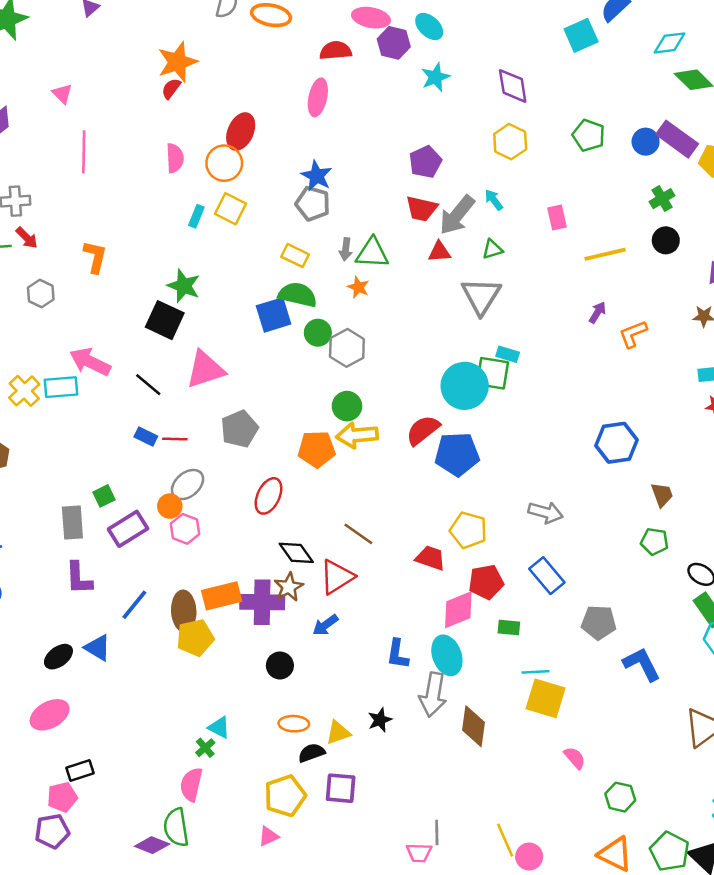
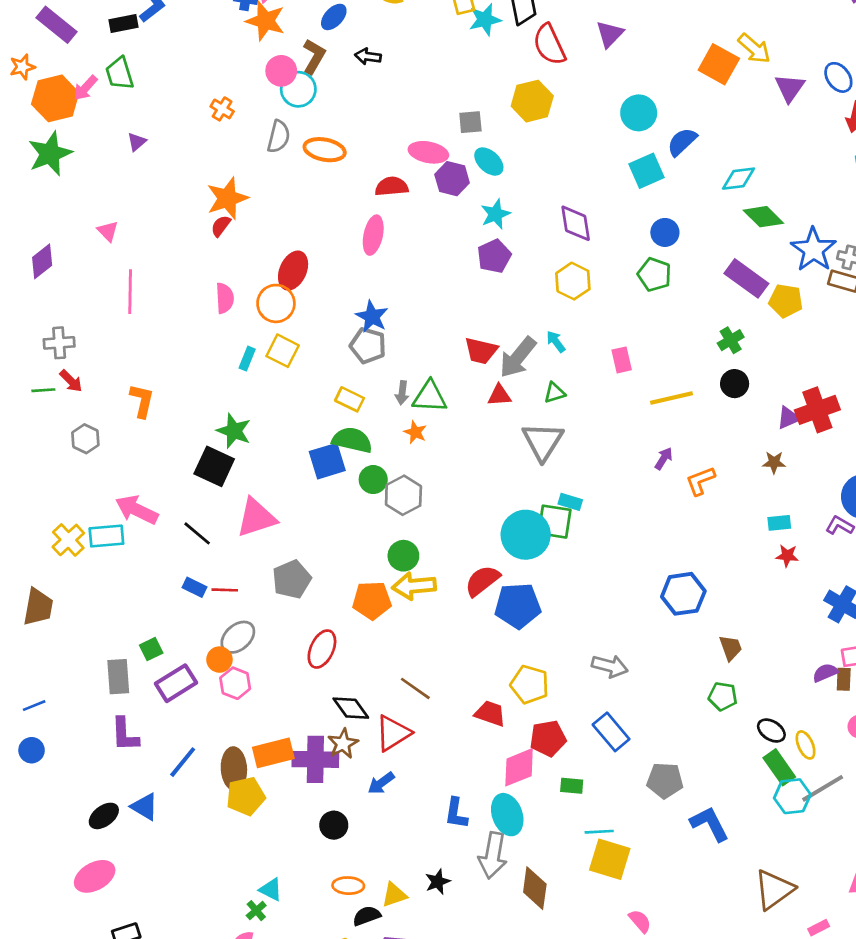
blue circle: (646, 142) -> (665, 232), moved
purple pentagon: (425, 162) -> (494, 256), moved

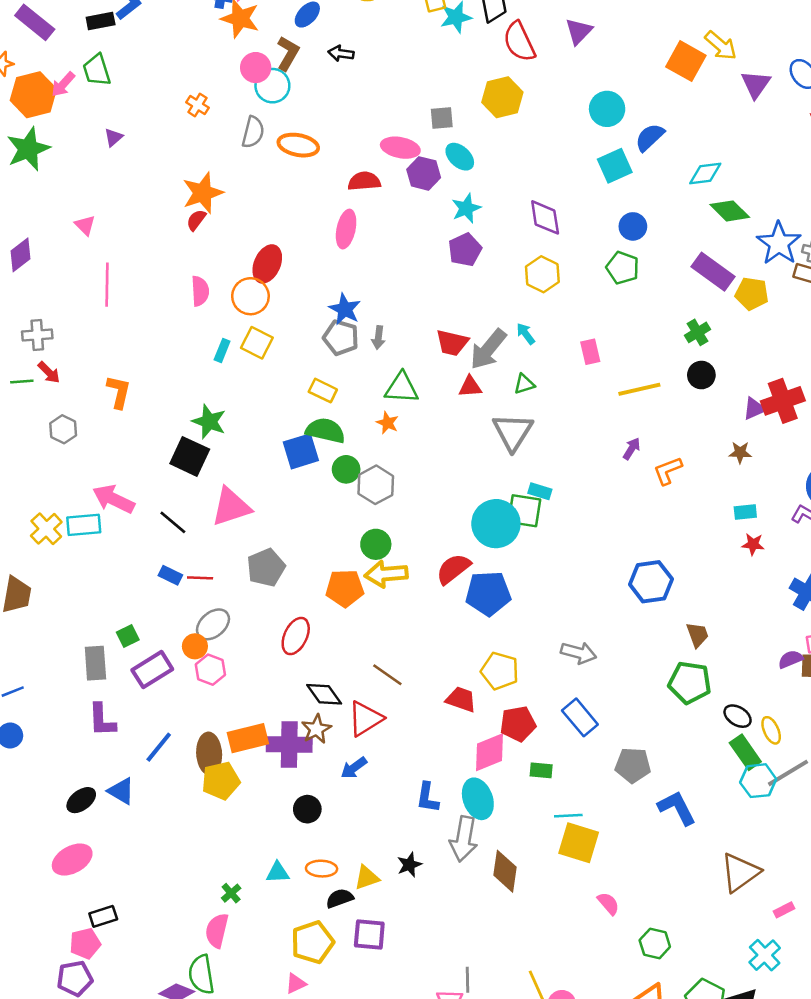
gray arrow: (402, 393) -> (378, 338), moved
green pentagon: (723, 696) -> (690, 683), size x1.5
cyan triangle: (271, 890) -> (278, 872), moved, turned -30

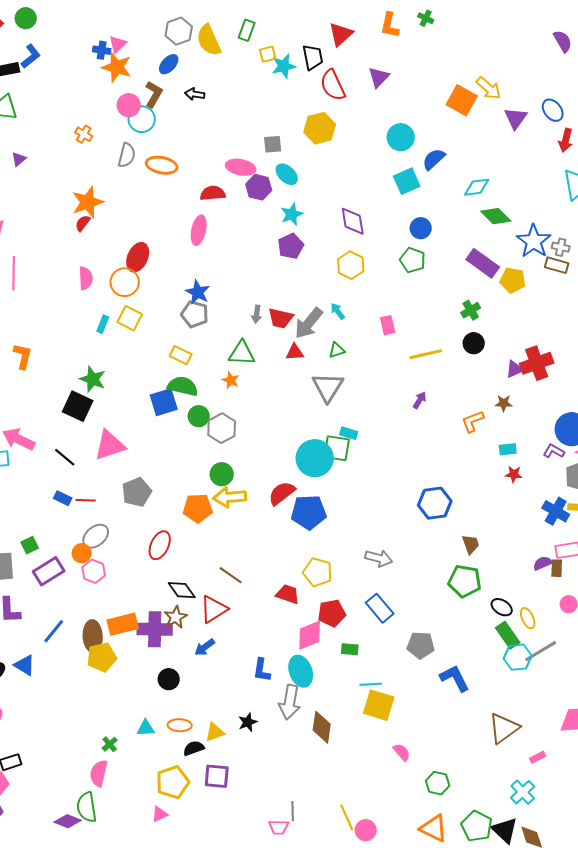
gray arrow: (378, 338) -> (257, 314), moved
orange L-shape: (668, 471) -> (473, 421), moved

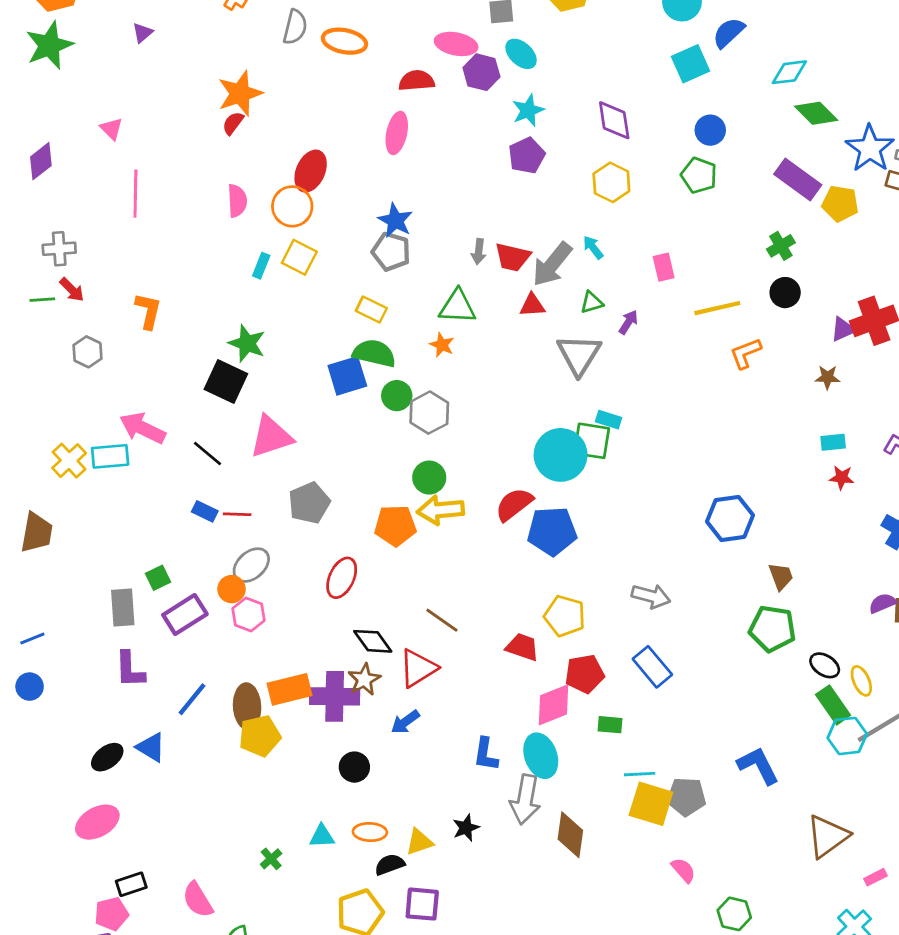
purple arrow: (420, 400) -> (628, 322), moved
orange L-shape: (473, 421) -> (746, 353), moved
gray pentagon: (421, 645) -> (686, 797), moved
pink semicircle: (99, 773) -> (198, 900), moved, turned -44

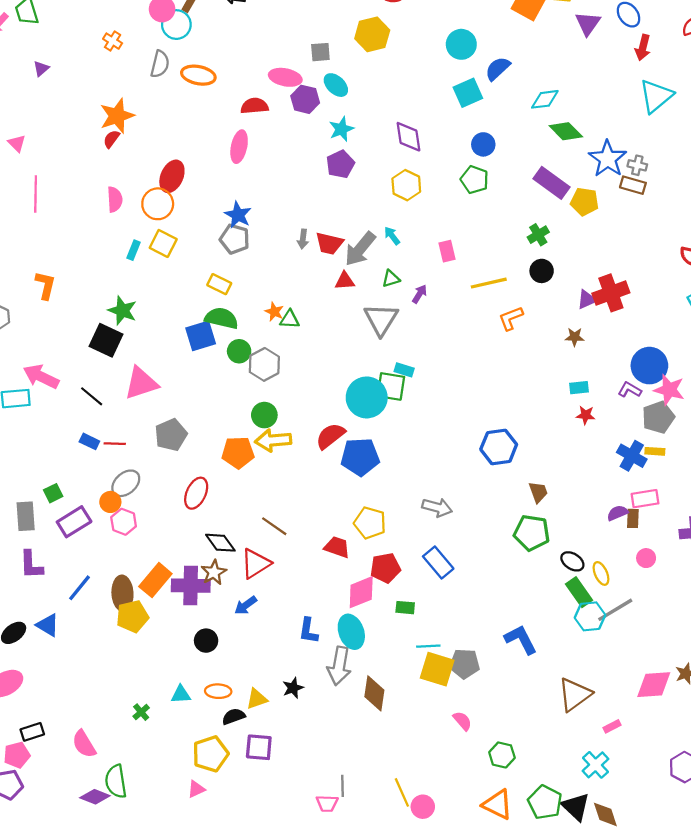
green triangle: (457, 307) -> (290, 319), moved, size x0.7
orange rectangle: (289, 689) -> (155, 580), turned -36

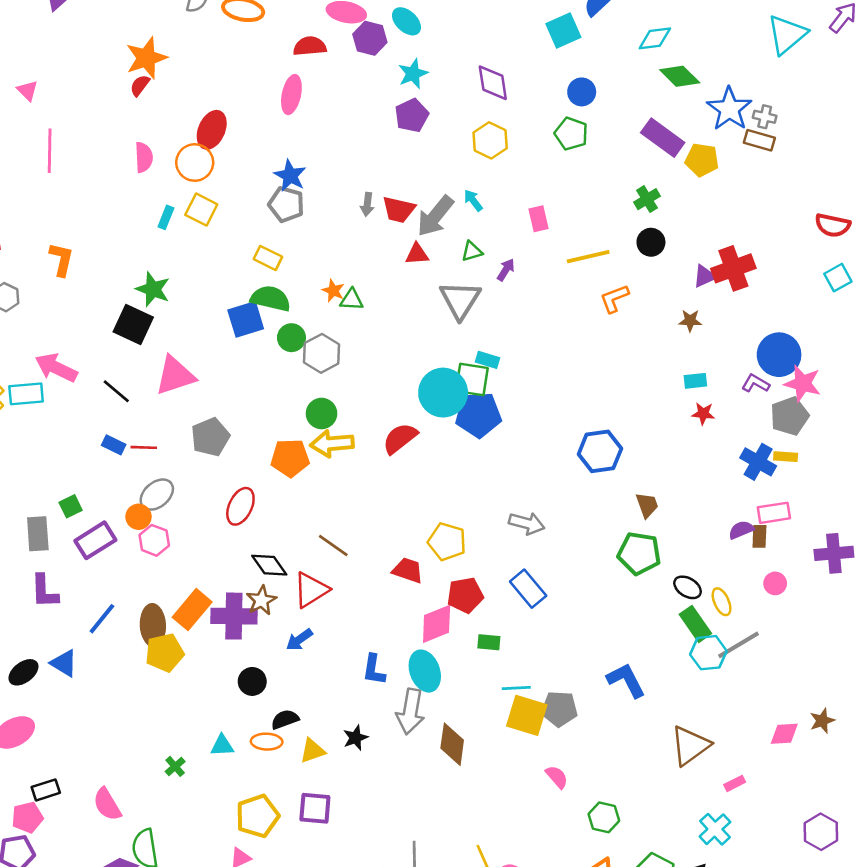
blue pentagon: (360, 457) -> (478, 415), moved
pink diamond: (654, 685) -> (784, 734), size x0.7
black semicircle: (234, 716) -> (285, 719), moved

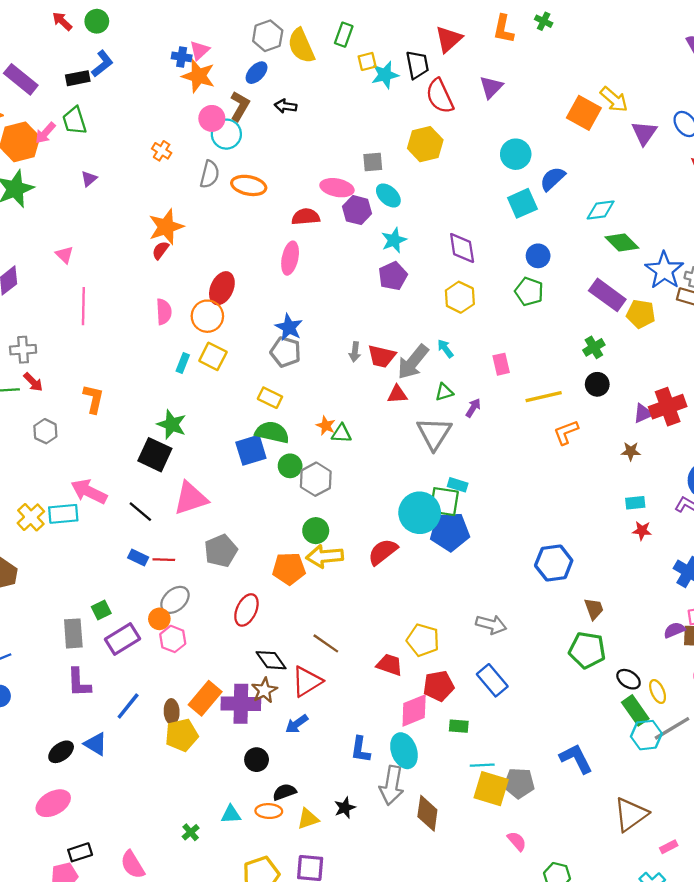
brown ellipse: (153, 625) -> (172, 712), size x0.7

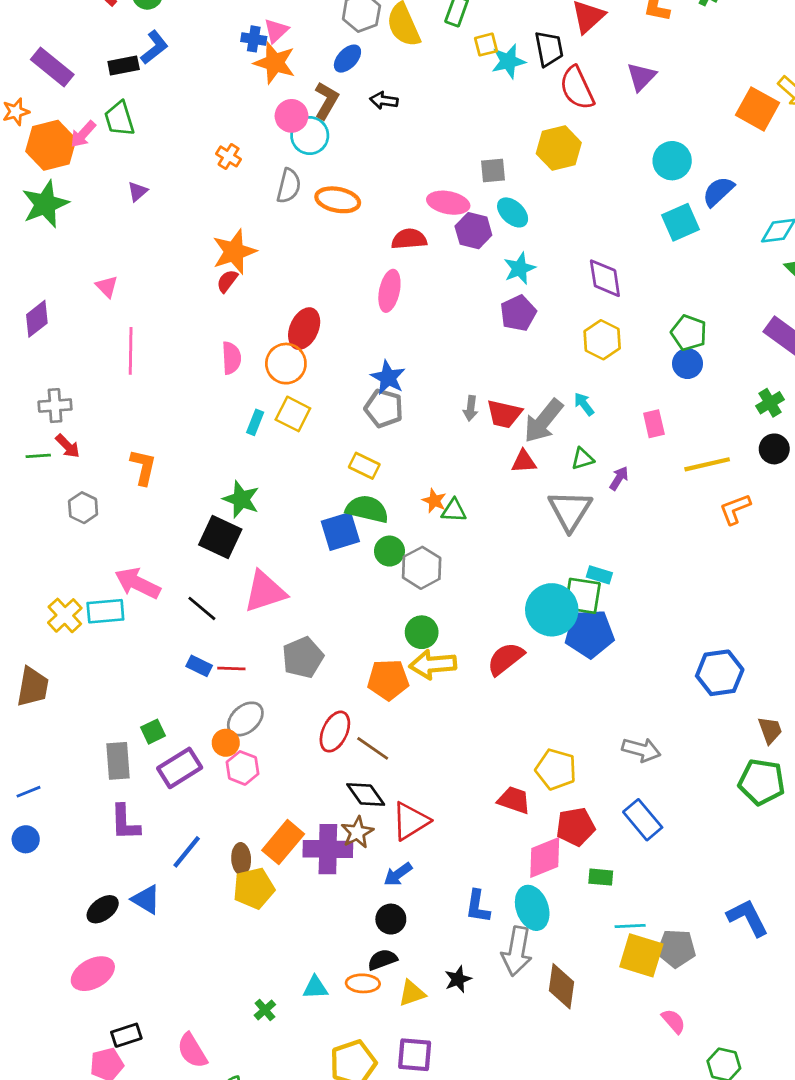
blue circle: (538, 256) -> (687, 364), moved
brown line: (326, 643) -> (373, 748), moved
black circle: (257, 760) -> (391, 919), moved

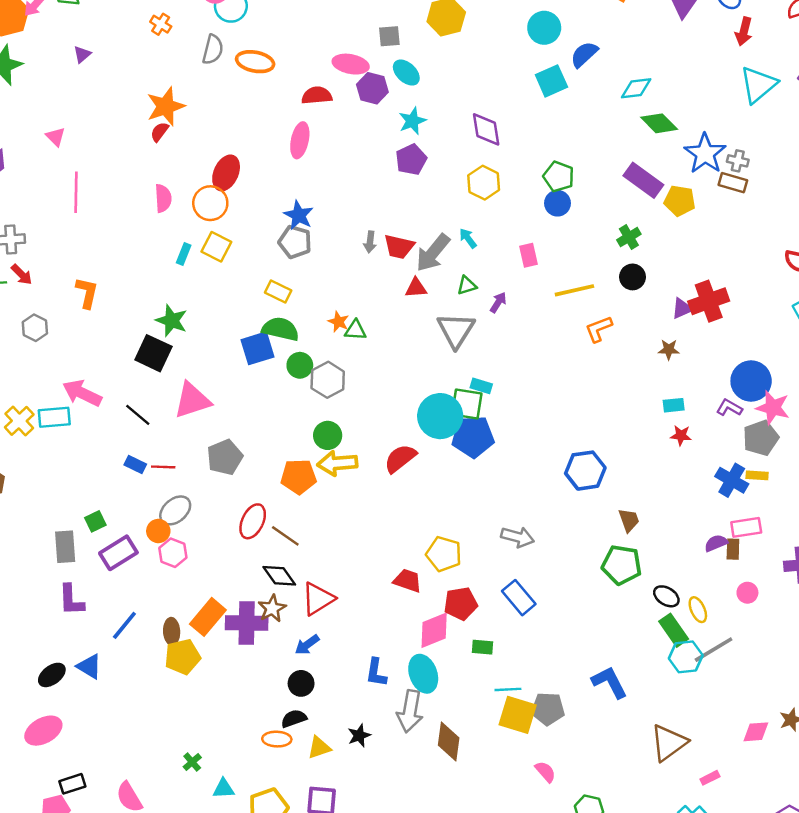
cyan triangle: (315, 988) -> (224, 789), moved

